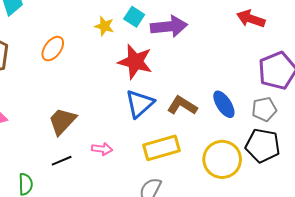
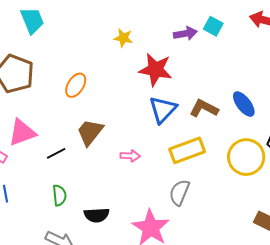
cyan square: (134, 17) -> (213, 26), moved
purple arrow: (169, 26) -> (185, 33), size x0.7
orange ellipse: (53, 49) -> (76, 85), moved
black line: (62, 161) -> (56, 153), moved

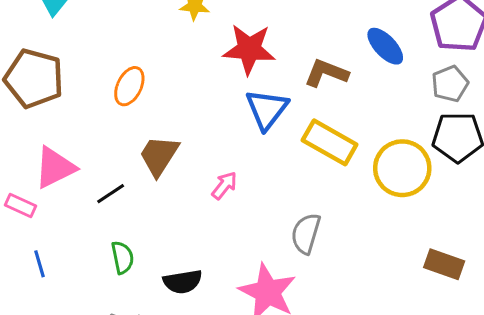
blue ellipse: (244, 104) -> (385, 46), moved
brown L-shape: (204, 108) -> (326, 73), moved
yellow rectangle: (187, 150) -> (330, 142), moved, turned 56
pink arrow: (130, 156) -> (224, 185), turned -48

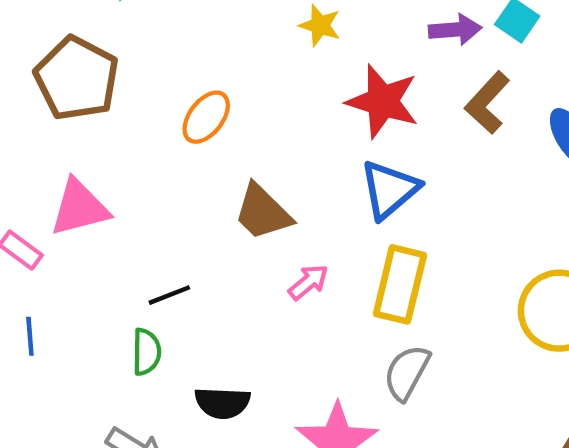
brown L-shape: (326, 73) -> (487, 103), moved, turned -81
yellow rectangle: (330, 142) -> (400, 284), moved, turned 62
brown trapezoid: (159, 156) -> (263, 212), moved, turned -90
black line: (111, 194) -> (169, 295), moved

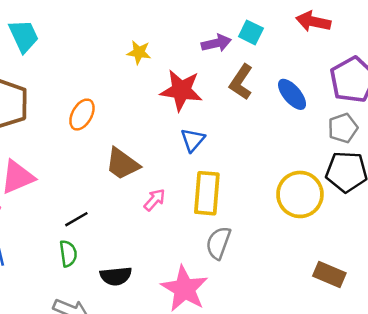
blue triangle: (389, 189) -> (193, 140), size x0.7

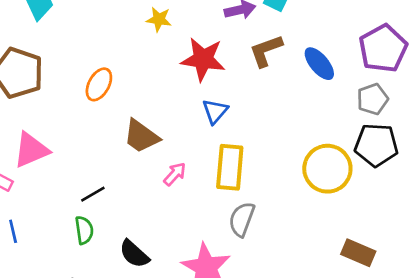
brown L-shape: (241, 82) -> (266, 51), turned 36
black semicircle: (116, 276) -> (134, 254), turned 48

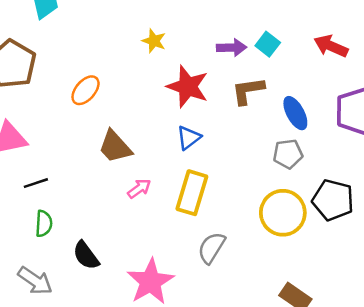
gray pentagon: (373, 99) -> (288, 154), moved
black line: (93, 194) -> (36, 183), moved
gray semicircle: (242, 219) -> (212, 248), moved

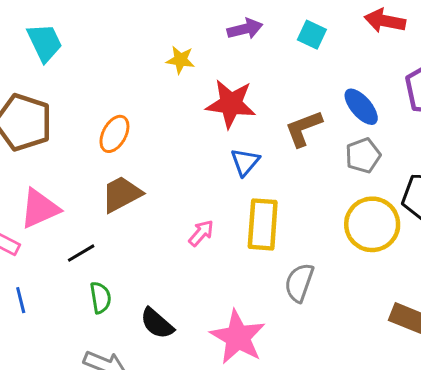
purple arrow: (232, 48) -> (245, 29), moved
brown L-shape: (248, 91) -> (303, 128), moved
brown trapezoid: (115, 147) -> (122, 194), moved, turned 117

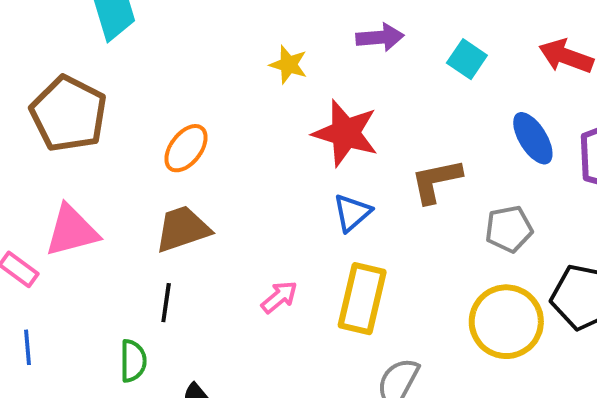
blue ellipse: (361, 107) -> (533, 138), moved
black line: (81, 253) -> (166, 303), moved, turned -60

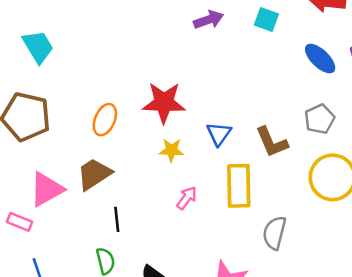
yellow star: (289, 65) -> (171, 150), moved
red star: (346, 133) -> (164, 103), moved
brown L-shape: (436, 181) -> (272, 142), moved, turned -87
brown trapezoid: (183, 229) -> (94, 174), moved

